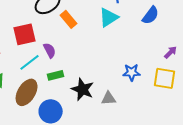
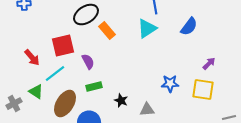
cyan line: (30, 62) -> (55, 74), moved
black star: (83, 89) -> (121, 101), size x0.6

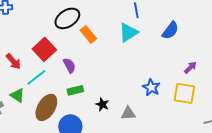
red square: (63, 46) -> (44, 49), turned -30
blue star: (170, 84) -> (151, 87), turned 30

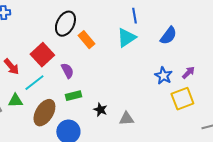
black ellipse: (67, 18) -> (65, 24), turned -30
blue star: (151, 87) -> (163, 76), moved
yellow square: (184, 93) -> (182, 99), turned -30
green triangle: (17, 95) -> (15, 101), turned -35

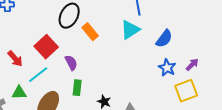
blue semicircle: (168, 36) -> (164, 39), moved
green rectangle: (73, 96) -> (77, 88), turned -70

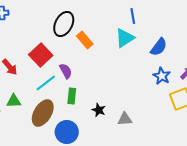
cyan line: (38, 75) -> (46, 83), moved

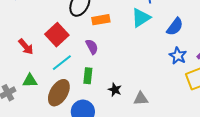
orange rectangle: (85, 40) -> (101, 20), turned -60
purple semicircle: (66, 71) -> (92, 47), moved

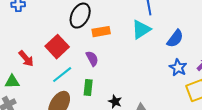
green triangle: (30, 81) -> (12, 82), moved

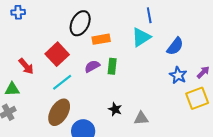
purple semicircle: (92, 59) -> (92, 66), turned -91
green rectangle: (88, 88) -> (112, 66), moved

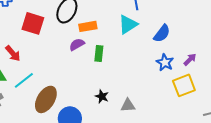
red square: (57, 54) -> (33, 23), moved, turned -30
purple semicircle: (92, 66) -> (77, 44), moved
cyan line: (62, 82) -> (24, 80), moved

